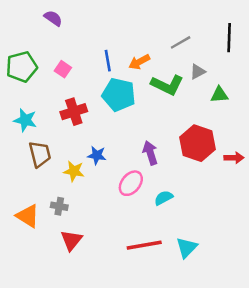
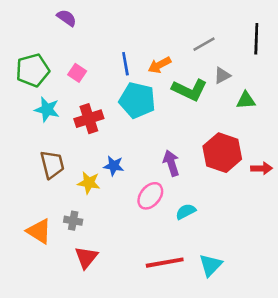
cyan star: (25, 120) -> (47, 109), moved

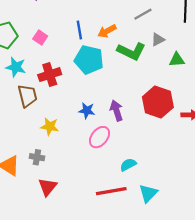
brown trapezoid: (52, 164) -> (27, 96), moved
blue star: (114, 166) -> (87, 111), moved
cyan semicircle: (186, 212) -> (128, 165), moved

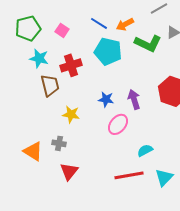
blue line: (79, 30) -> (99, 23), turned -48

